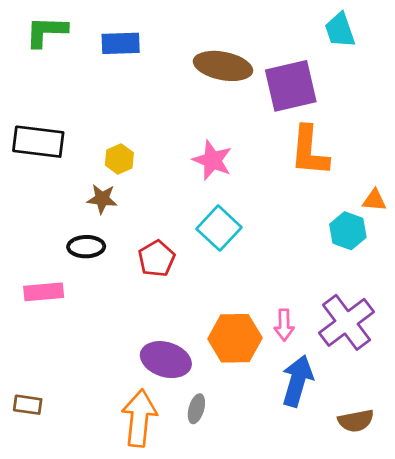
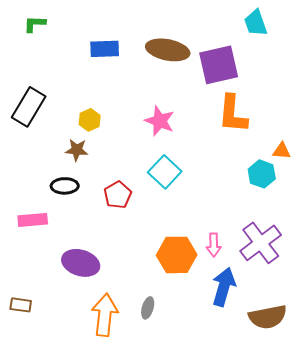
green L-shape: (46, 31) -> (35, 24), size x0.7
blue rectangle: (121, 43) -> (105, 49), moved
black rectangle: (38, 142) -> (29, 107), turned -66
purple ellipse: (166, 360) -> (81, 263), moved
brown semicircle: (356, 421) -> (268, 317), size x1.4

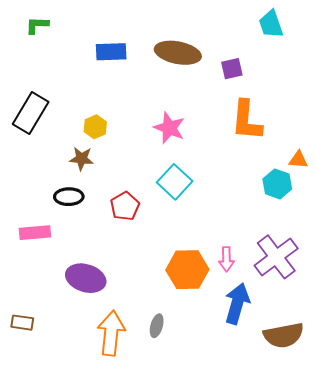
purple square: (219, 65) -> (232, 69), size x0.5

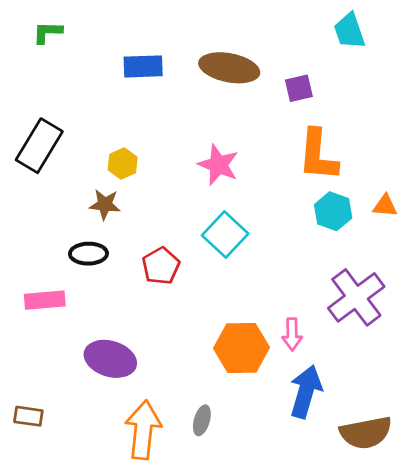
cyan hexagon: (277, 184) -> (333, 211), moved
purple cross: (276, 257) -> (356, 297), moved

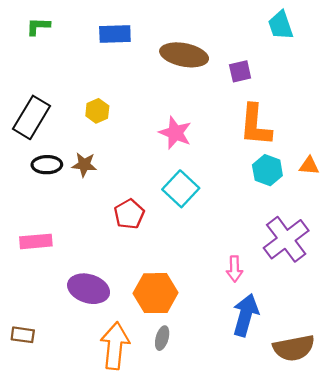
blue rectangle: (143, 66) -> (115, 34), moved
yellow hexagon: (123, 163) -> (97, 111), moved
black ellipse: (88, 254) -> (47, 165), moved
orange hexagon: (242, 348) -> (156, 293), moved

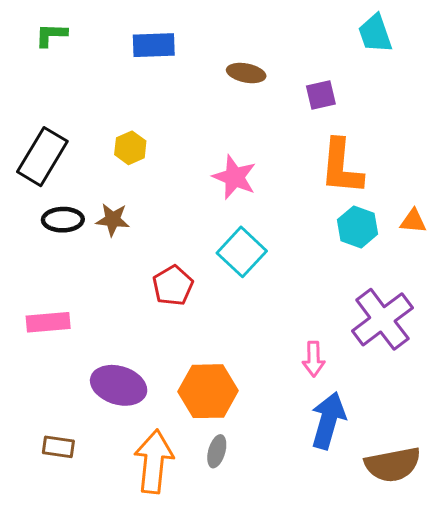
brown ellipse: (184, 55) -> (246, 73), size x0.6
brown rectangle: (23, 335) -> (58, 447), moved

